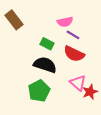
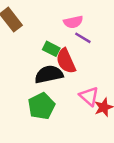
red semicircle: (74, 54) -> (66, 61), moved, turned 40
black semicircle: (45, 65) -> (49, 74), turned -30

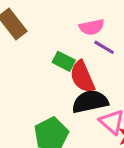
black semicircle: (49, 74) -> (90, 102), moved

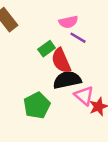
green rectangle: (64, 61) -> (47, 49), turned -63

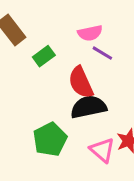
green rectangle: (47, 49) -> (44, 56), moved
pink triangle: (84, 96) -> (102, 150), moved

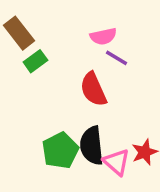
green rectangle: (44, 56) -> (35, 61), moved
black semicircle: (88, 107) -> (92, 146), moved, turned -84

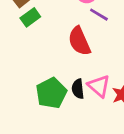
black semicircle: (92, 146) -> (78, 89), size x0.6
pink triangle: (116, 162) -> (99, 86), moved

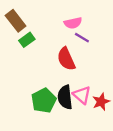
black semicircle: (78, 89) -> (65, 97), size x1.5

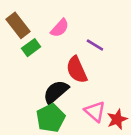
pink semicircle: (73, 23) -> (60, 28), moved, turned -36
black semicircle: (65, 97) -> (56, 92), moved, turned 55

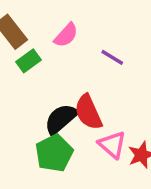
red semicircle: (77, 70) -> (88, 112), moved

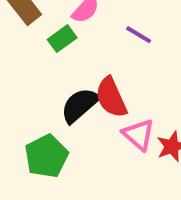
green rectangle: (28, 61) -> (62, 39), moved
green pentagon: (54, 153) -> (46, 156), moved

